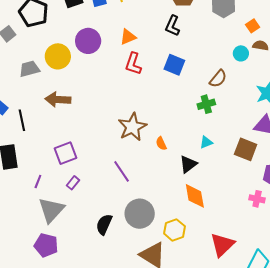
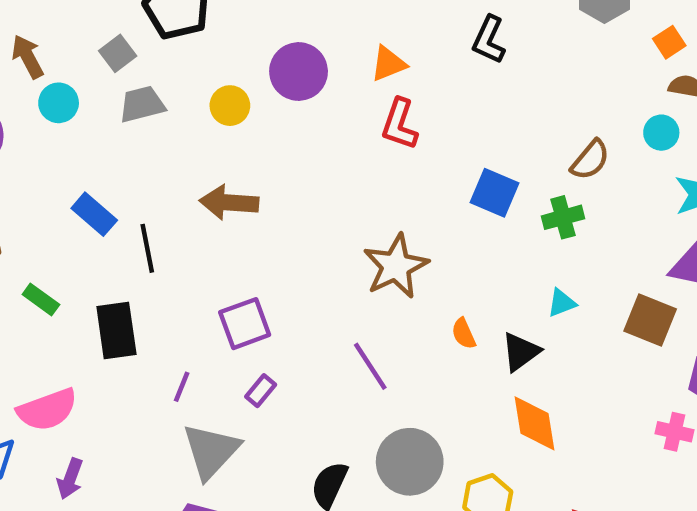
cyan circle: (241, 53) -> (661, 133), moved
yellow circle: (58, 56) -> (230, 106), size x0.7
blue square: (174, 65) -> (494, 193), moved
gray trapezoid: (29, 69) -> (142, 104), moved
orange semicircle: (161, 143) -> (464, 334), moved

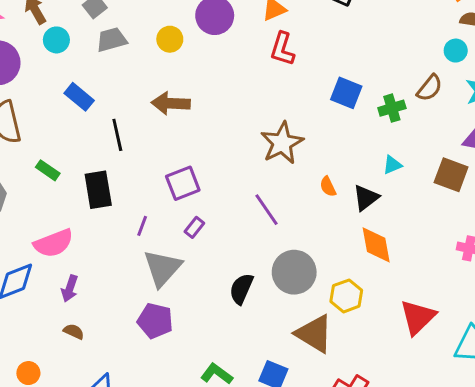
brown semicircle: (590, 160) -> (430, 88), moved
blue rectangle: (94, 214) -> (79, 97), moved

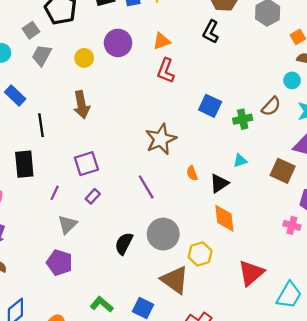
gray trapezoid: (112, 40) -> (42, 55), turned -50
brown arrow: (171, 103) -> (82, 105), turned -108
gray triangle: (163, 268) -> (67, 224), size x0.7

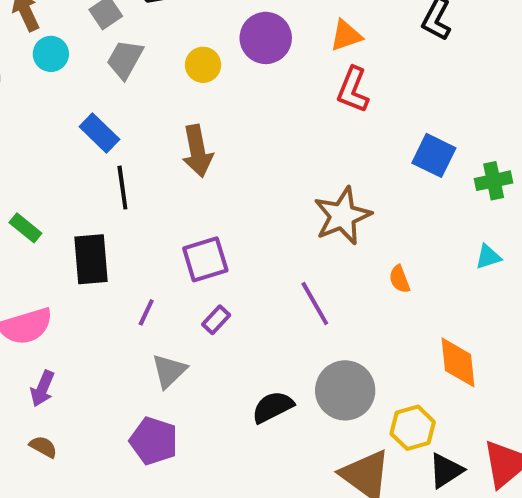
blue rectangle: (15, 95) -> (99, 133), moved
black triangle: (219, 183) -> (446, 471), moved
black semicircle: (124, 243) -> (273, 407), turned 35

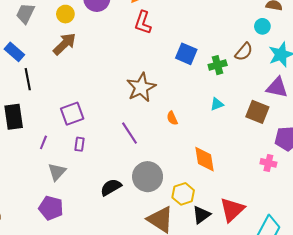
brown arrow: (197, 151) -> (64, 44), moved, turned -120
purple rectangle: (216, 320) -> (79, 144), turned -32

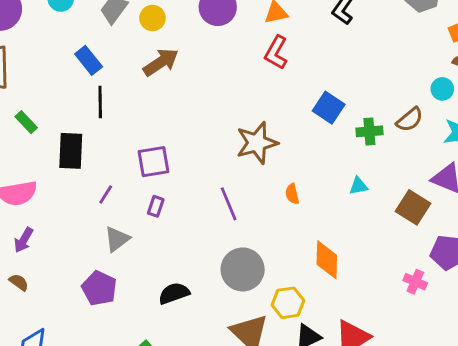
yellow circle: (65, 14) -> (153, 18), moved
black semicircle: (111, 187) -> (174, 293), moved

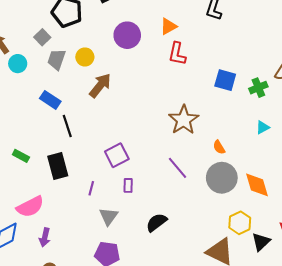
gray circle: (243, 269) -> (222, 178), moved
black semicircle: (174, 293) -> (156, 222), moved

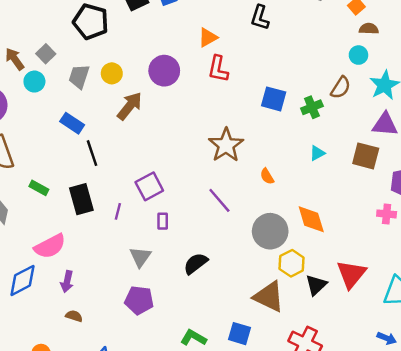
purple circle: (127, 35) -> (164, 71), moved
gray square: (42, 37) -> (46, 54), moved
gray circle: (222, 178) -> (270, 231), moved
purple line: (91, 188) -> (118, 211), moved

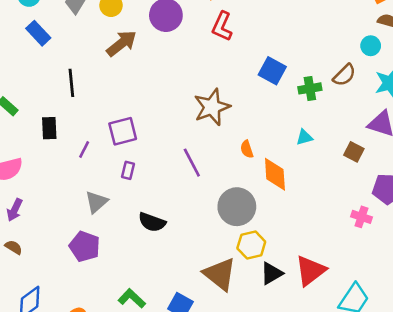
blue rectangle: (72, 123) -> (38, 33), moved
brown square: (366, 156) -> (354, 152), size x0.7
black rectangle: (81, 199) -> (49, 128), size x0.7
orange diamond: (311, 219) -> (275, 174), moved
black semicircle: (196, 263) -> (152, 222), turned -135

